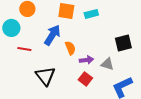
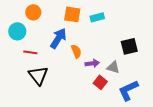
black triangle: (45, 76) -> (38, 75), moved
red square: (85, 79) -> (100, 82), moved

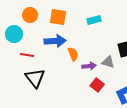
orange square: (72, 14) -> (58, 17), moved
blue arrow: (58, 38) -> (55, 41), turned 55
gray triangle: (113, 67) -> (108, 62), moved

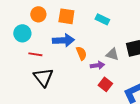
cyan rectangle: (94, 20) -> (102, 19), turned 40
gray triangle: (108, 62) -> (112, 54), moved

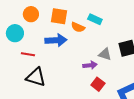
orange semicircle: (81, 53) -> (78, 27), moved, turned 136
black triangle: (43, 77) -> (36, 77), turned -35

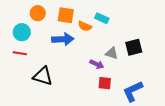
red line: (28, 54) -> (20, 53), moved
purple arrow: (90, 65) -> (97, 64), turned 32
red square: (98, 84) -> (105, 83), turned -32

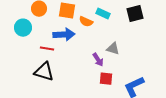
black square: (134, 47) -> (135, 14), moved
red line: (20, 53) -> (47, 49), moved
purple arrow: (97, 64) -> (98, 60), turned 32

